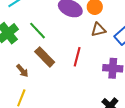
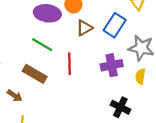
green line: (38, 31) -> (42, 45), moved

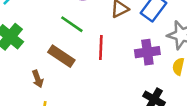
brown arrow: (15, 96) -> (38, 79), turned 32

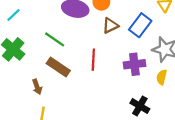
green line: (72, 24) -> (55, 39), moved

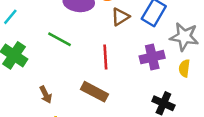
brown rectangle: (58, 67) -> (95, 92), moved

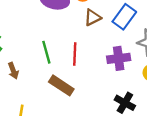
green line: (59, 39) -> (46, 52), moved, turned 40
brown arrow: (46, 95) -> (13, 71), moved

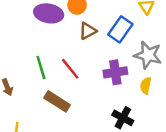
red line: (75, 54) -> (70, 69), turned -40

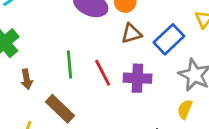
purple cross: (115, 72) -> (137, 78), moved
brown rectangle: (57, 101) -> (60, 109), moved

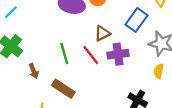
brown triangle: (131, 33) -> (102, 33), moved

